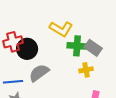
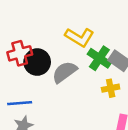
green cross: (77, 46) -> (99, 58), turned 30
gray semicircle: (39, 73) -> (65, 72), moved

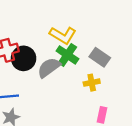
green cross: (99, 58) -> (67, 55), moved

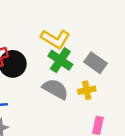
gray semicircle: (49, 68) -> (55, 89), moved, turned 65

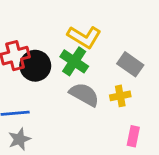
green cross: (60, 60) -> (74, 61), moved

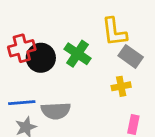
yellow L-shape: (84, 37) -> (114, 32), moved, turned 52
gray semicircle: (84, 95) -> (56, 111), moved, turned 148

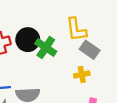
black circle: (41, 58) -> (28, 40), moved

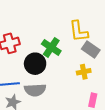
black circle: (28, 40) -> (35, 64), moved

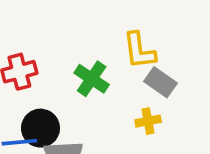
black circle: (35, 64) -> (40, 128), moved

